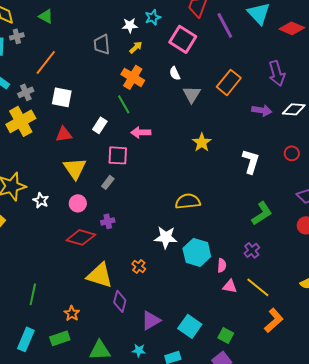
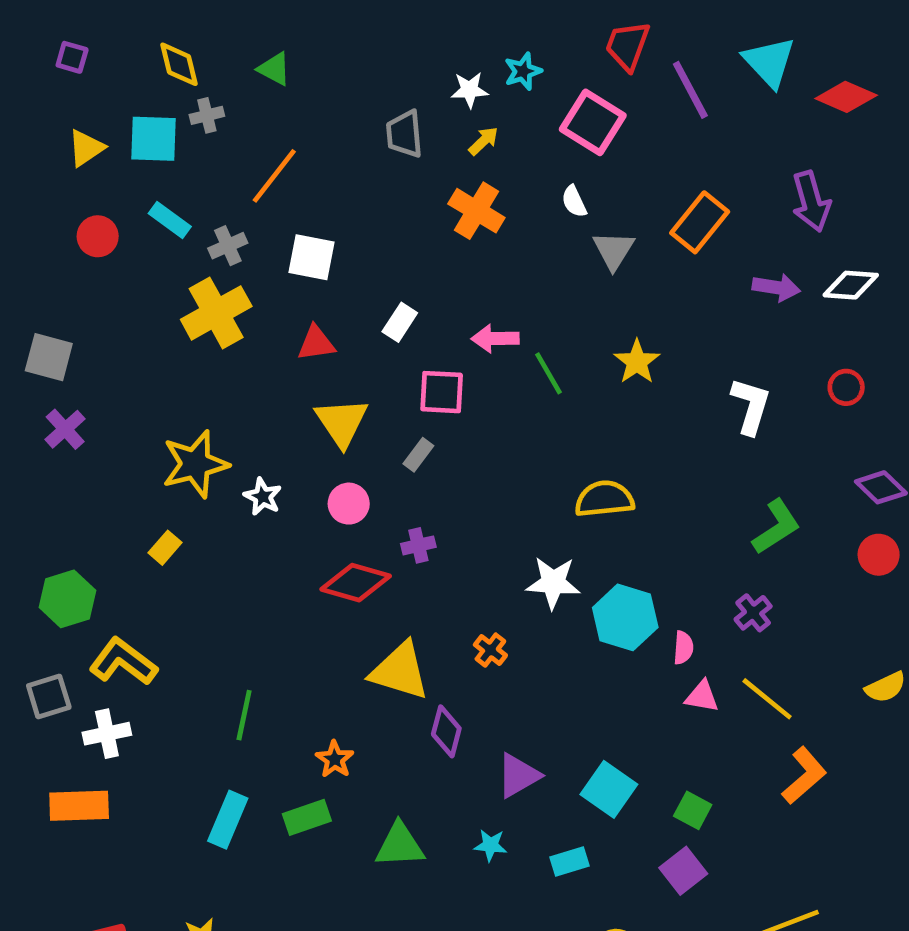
green line: (124, 104) -> (549, 373), moved

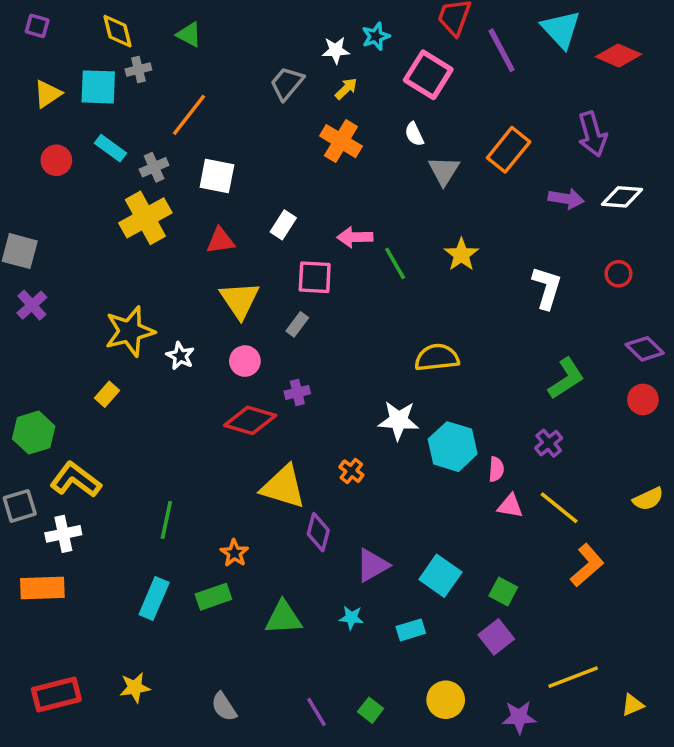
gray trapezoid: (404, 134) -> (287, 83), turned 45

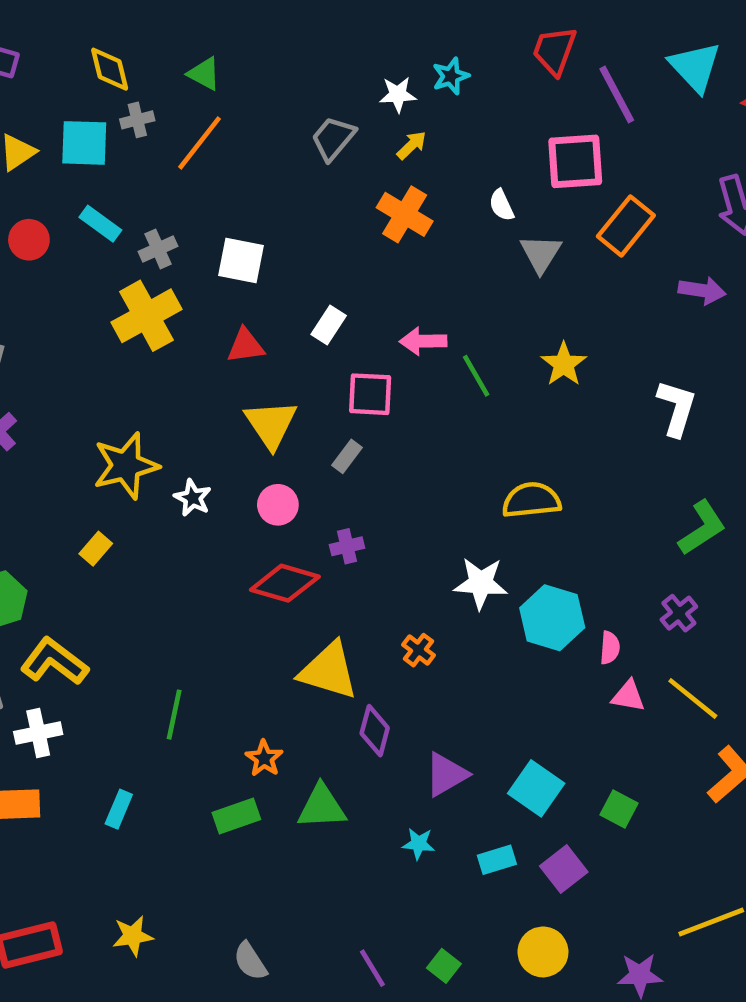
pink square: (428, 75) -> (575, 161), moved, turned -36
orange line: (189, 115) -> (200, 143), moved
cyan rectangle: (154, 598) -> (119, 809), moved, size x0.7
green triangle: (283, 618) -> (322, 807), moved
purple square: (496, 637) -> (564, 869), moved

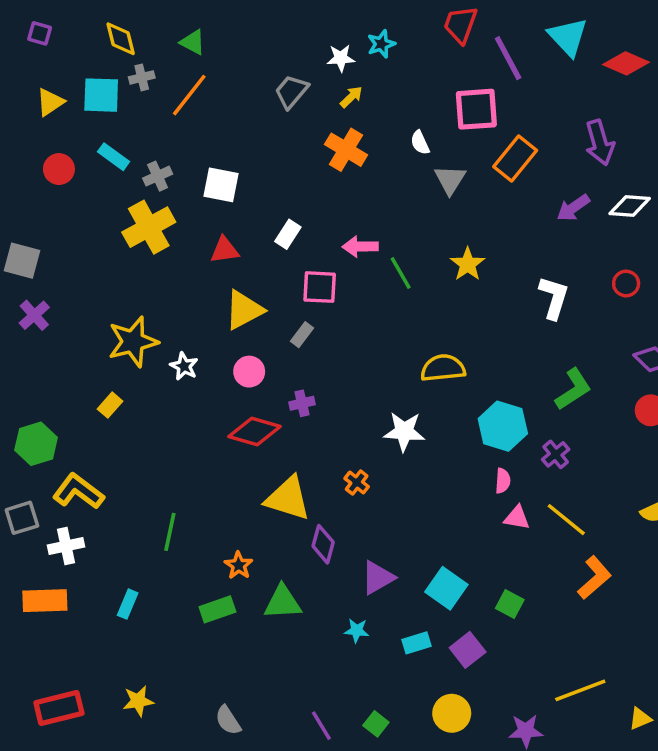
purple arrow: (702, 290) -> (573, 208), turned 136
yellow triangle: (271, 424) -> (244, 310), turned 36
cyan hexagon: (552, 618) -> (503, 426), moved

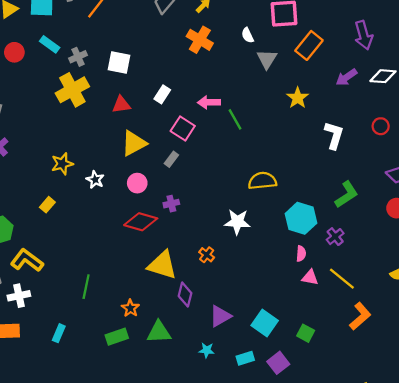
yellow star: (468, 264) -> (298, 98), moved
pink square: (320, 287) -> (183, 128), turned 30
yellow star: (133, 342) -> (62, 164), size x0.7

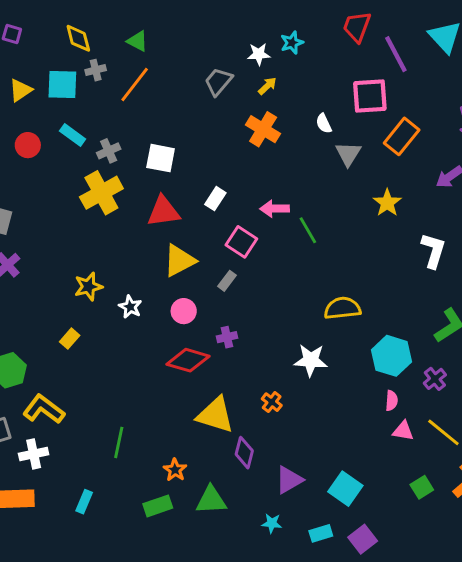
red triangle: (121, 105) -> (163, 212), size x1.4
green square: (306, 333) -> (422, 487), moved, turned 30

